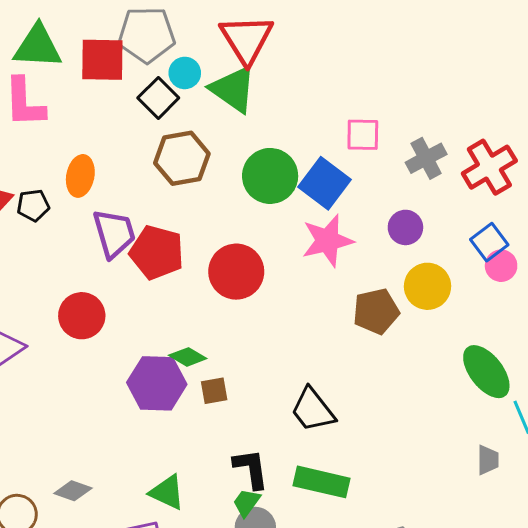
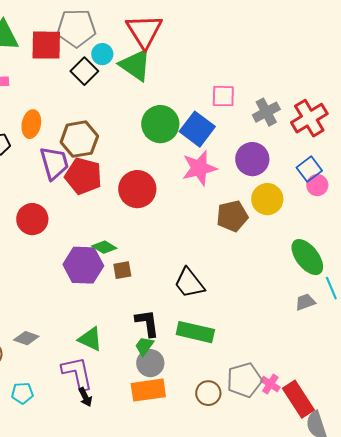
brown hexagon: (182, 158) -> (79, 139), moved
purple circle: (405, 227) -> (252, 159), size x1.4
gray trapezoid: (488, 460) -> (305, 302), moved, turned -110

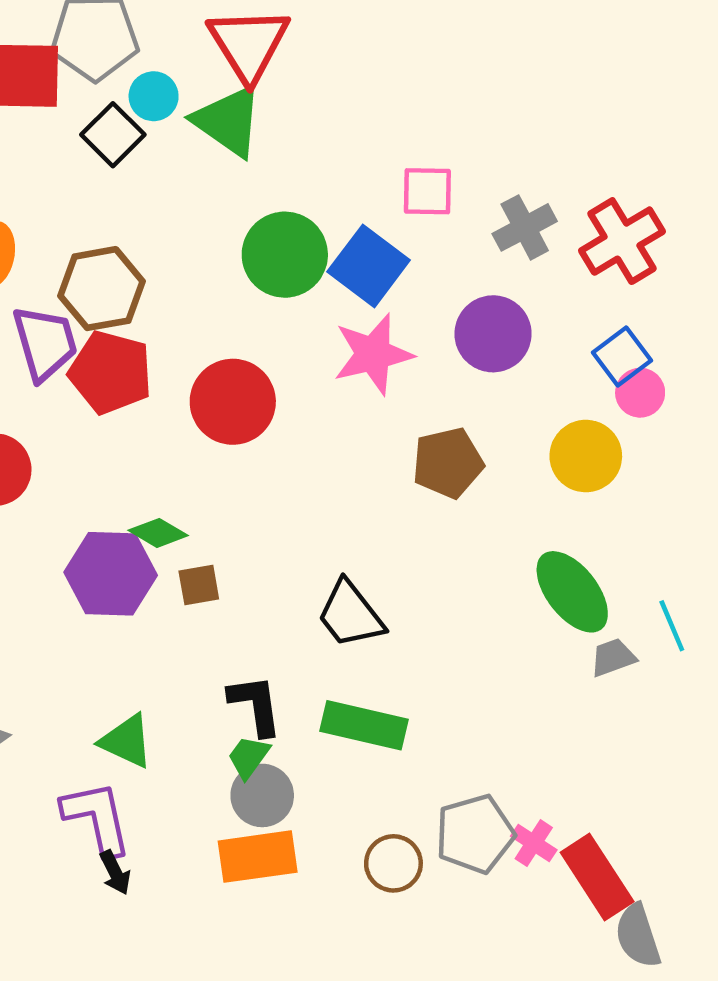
yellow circle: (267, 199) -> (586, 456), moved
green ellipse: (307, 257) -> (572, 592), moved

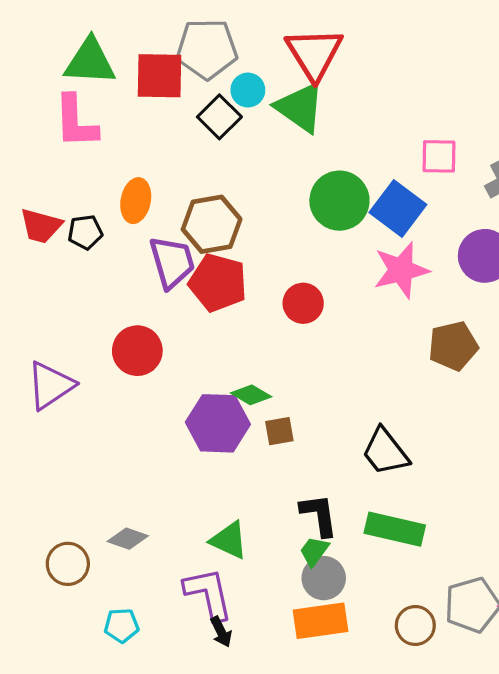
red circle: (233, 402) -> (303, 303), size x0.7

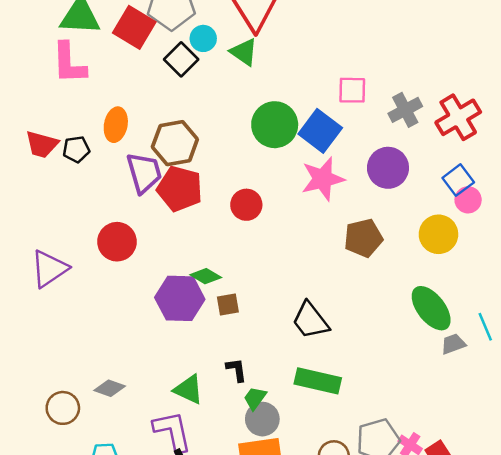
red square: (159, 76) -> (134, 27), turned 30
green triangle: (300, 107) -> (244, 52), size x0.7
black L-shape: (319, 515) -> (236, 370), moved, size x0.7

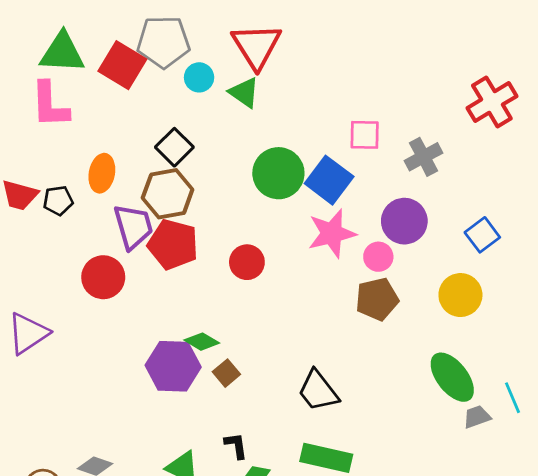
black square: (181, 59) -> (174, 147), moved
red cross: (458, 117) -> (492, 102), moved
pink circle: (468, 200) -> (378, 257), moved
red circle: (117, 242) -> (103, 277), moved
brown square: (228, 305) -> (226, 373), turned -30

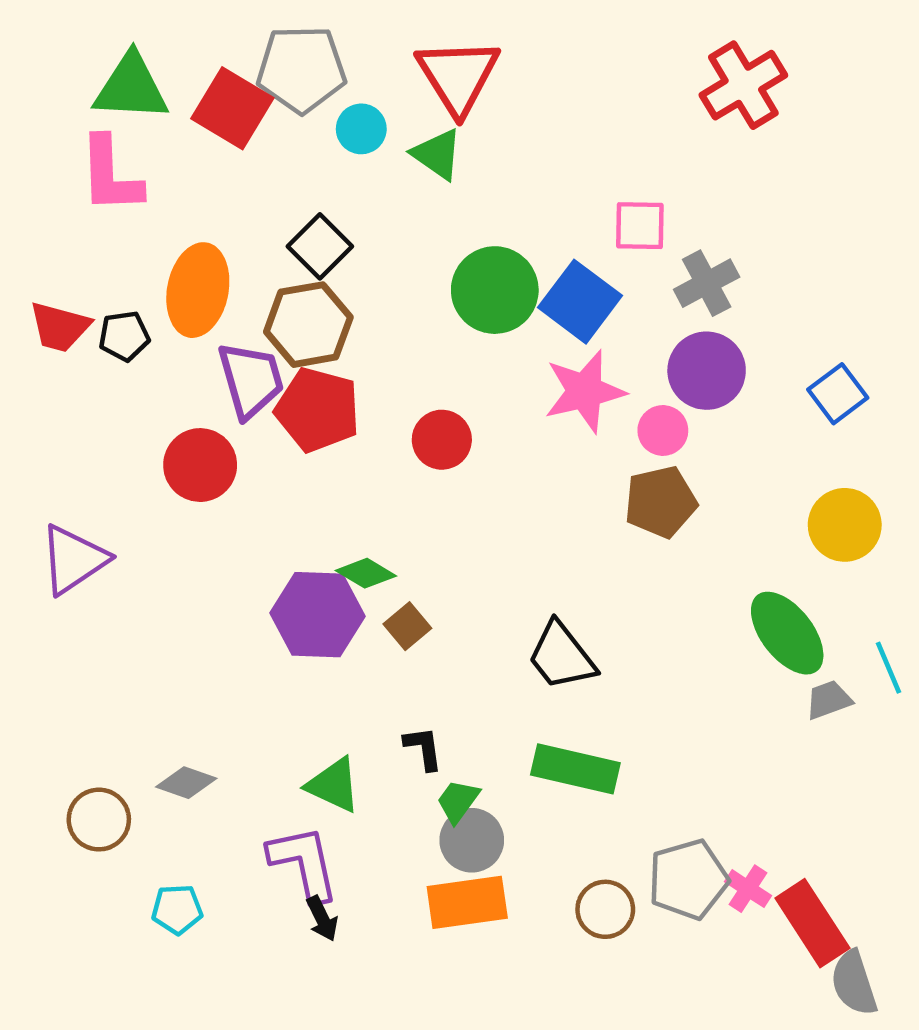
red cross: (492, 102) -> (743, 85), moved
gray cross: (423, 157) -> (707, 283), moved
orange ellipse: (102, 173) -> (198, 290), size x1.4
yellow circle: (460, 295) -> (845, 525), moved

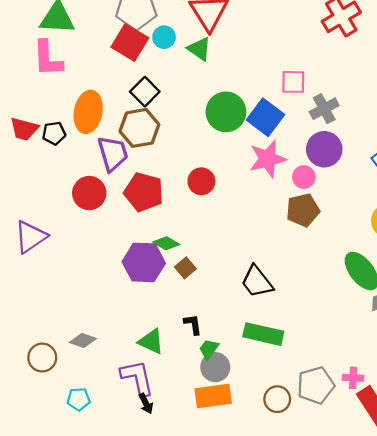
red square: (232, 108) -> (130, 42), moved
red pentagon: (318, 410) -> (144, 192), moved
pink cross: (748, 889) -> (353, 378), moved, turned -30

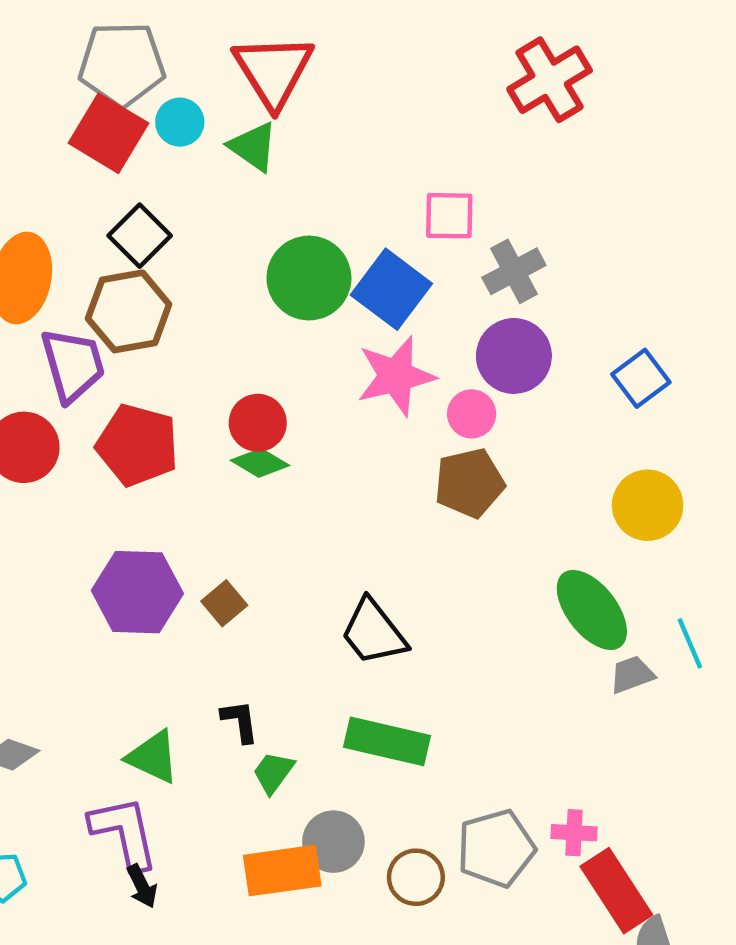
green diamond: (166, 243) -> (260, 463), moved
gray circle: (215, 367) -> (333, 842), moved

